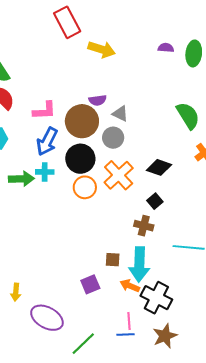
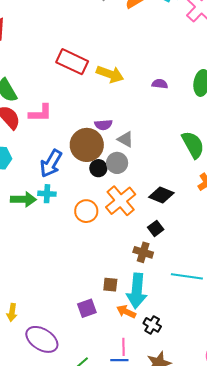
red rectangle: (67, 22) -> (72, 62), moved, turned -40
purple semicircle: (166, 48) -> (160, 84), moved
pink L-shape: (44, 111) -> (40, 113), moved
black circle: (80, 159) -> (98, 168), moved, size x0.6
black cross: (156, 298) -> (152, 325), size x0.6

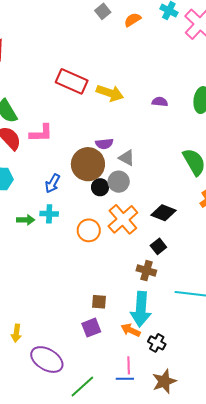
blue arrow: (51, 163) -> (53, 183), size x0.7
green arrow: (23, 199) -> (26, 220), size x0.7
brown square: (110, 285) -> (99, 302), moved

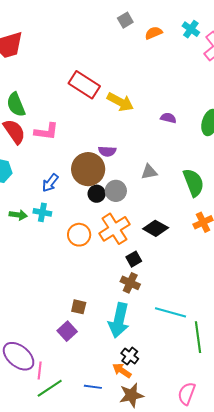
gray triangle: (127, 158) -> (149, 172), moved, turned -48
black square: (158, 246) -> (134, 259), moved
purple square: (91, 328) -> (67, 331), turned -30
orange arrow: (131, 330) -> (122, 371), moved
pink line: (129, 365) -> (40, 371), moved

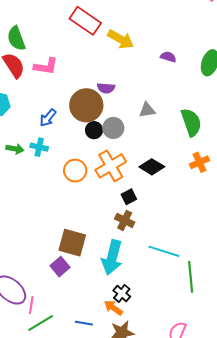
brown square: (79, 307) -> (72, 243), size x1.8

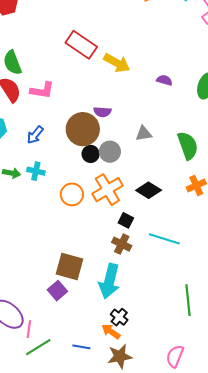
blue arrow: (48, 118) -> (35, 135), moved
black square: (129, 197) -> (126, 220), turned -35
cyan line: (164, 251) -> (164, 239), moved

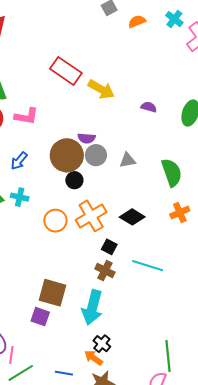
gray circle: (110, 152) -> (96, 155), moved
purple square: (57, 291) -> (40, 317), turned -30
green line: (188, 300) -> (168, 356), moved

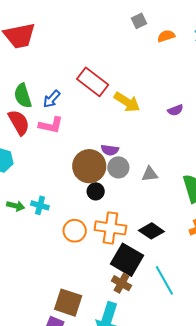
purple semicircle: (149, 107) -> (175, 110), moved, turned 140
blue arrow: (19, 161) -> (52, 99), moved
orange cross: (91, 216) -> (110, 228), turned 36
black square: (109, 247) -> (127, 260), size x2.0
cyan line: (148, 266) -> (164, 280), turned 40

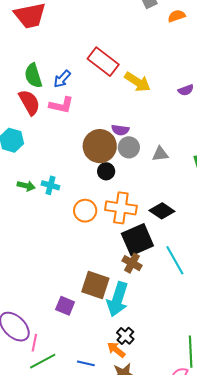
black square: (127, 260) -> (137, 240), turned 36
brown square: (68, 303) -> (95, 285), moved

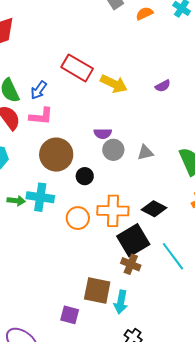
brown circle: (100, 146) -> (56, 155), moved
black circle: (106, 171) -> (85, 176), moved
cyan cross: (50, 185) -> (40, 197), size x1.5
cyan arrow: (118, 299) -> (121, 302), size x0.7

